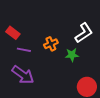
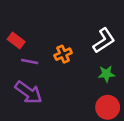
green star: (72, 55) -> (106, 74), moved

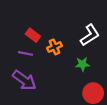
red rectangle: (16, 40) -> (33, 35), moved
green star: (106, 74) -> (82, 64), moved

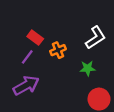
purple line: (25, 53) -> (27, 57), turned -64
purple arrow: (24, 80) -> (26, 85), turned -65

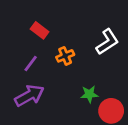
red rectangle: (35, 38) -> (40, 30), moved
green star: (88, 68) -> (89, 94), moved

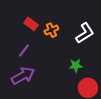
orange cross: (65, 56) -> (51, 30), moved
green star: (89, 94) -> (76, 66), moved

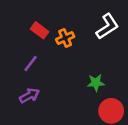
white L-shape: (85, 33) -> (107, 26), moved
purple arrow: (23, 76) -> (29, 96), size x0.7

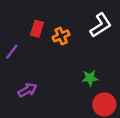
red rectangle: (40, 30) -> (37, 29), turned 70
purple line: (31, 64) -> (12, 52), moved

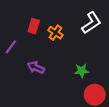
orange cross: (61, 36) -> (55, 33), turned -32
purple arrow: (27, 90) -> (36, 67), moved, turned -126

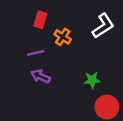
red rectangle: (34, 26) -> (40, 20), moved
purple line: (11, 47) -> (36, 53), moved, turned 40

